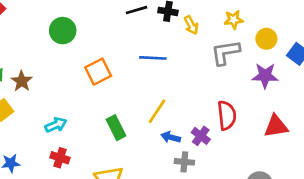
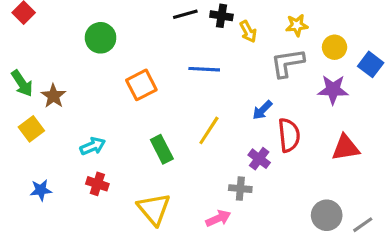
blue arrow: (171, 137) -> (262, 110), moved, turned -60

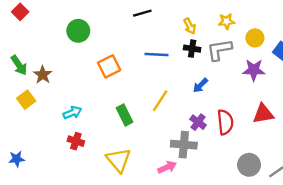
black cross: (221, 16) -> (192, 49), moved
red semicircle: (289, 135) -> (225, 122), moved
gray cross: (240, 189) -> (184, 145), size x1.5
blue star: (41, 190) -> (17, 159), moved

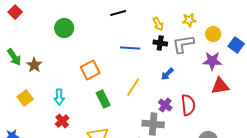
orange square: (109, 66) -> (90, 70), moved
yellow square: (26, 100) -> (25, 98), moved
cyan arrow: (72, 113) -> (59, 97), turned 112
red triangle: (263, 114) -> (220, 86), moved
red cross: (76, 141) -> (62, 121), turned 32

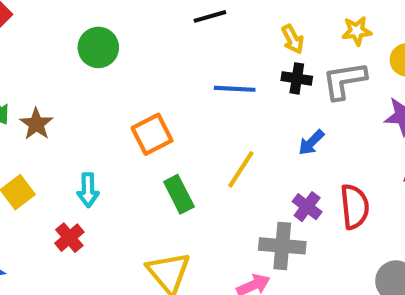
red cross: (62, 121) -> (69, 238), moved

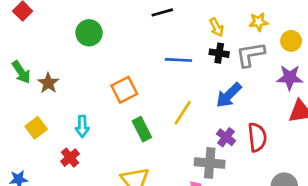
blue arrow: (311, 143) -> (229, 95), size x1.5

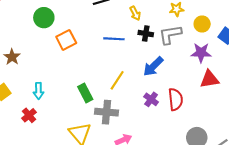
yellow arrow: (216, 27) -> (135, 13), moved
orange square: (124, 90) -> (66, 40), moved
gray cross: (210, 163) -> (107, 112), moved

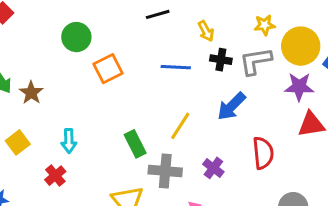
yellow circle: (202, 24) -> (301, 46), size x1.6
purple cross: (151, 99) -> (213, 168), moved

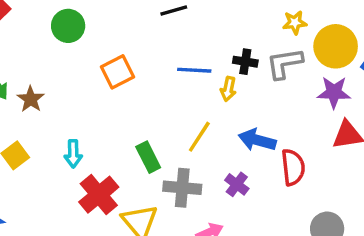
yellow arrow: (206, 31) -> (228, 89), moved, turned 40
green circle: (76, 37) -> (68, 26), moved
blue arrow: (231, 106) -> (257, 140), moved, turned 60
red cross: (55, 176) -> (99, 195), moved, size x1.6

